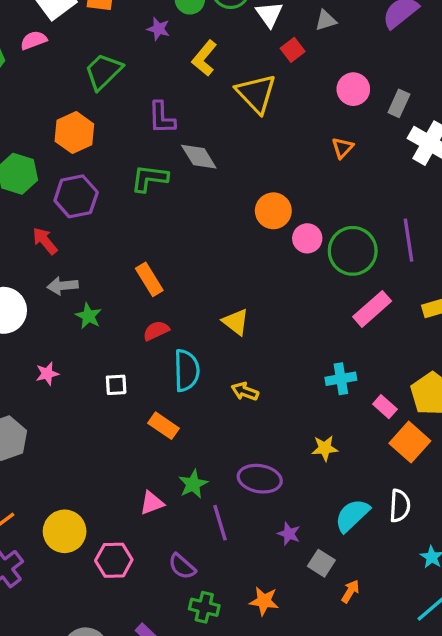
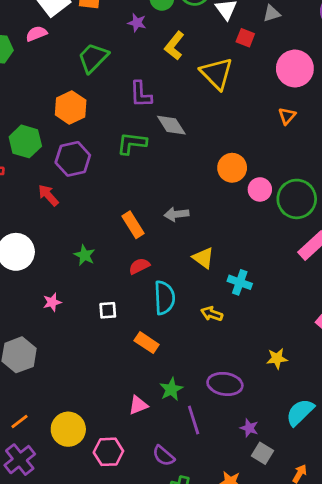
red square: (293, 50) -> (245, 38), turned -30
pink circle: (353, 89) -> (295, 69), size x1.4
gray arrow: (63, 286) -> (176, 214), moved
cyan cross: (341, 379) -> (240, 282), moved, turned 30
gray square: (321, 563) -> (263, 453), moved

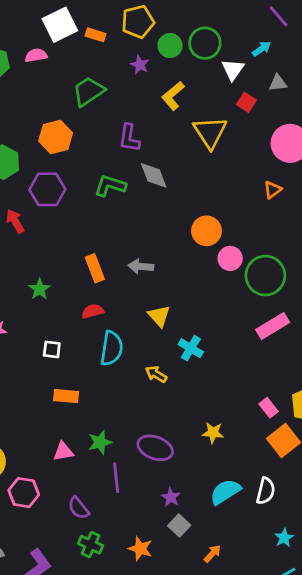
orange rectangle: (147, 343) -> (66, 396), moved, turned -40

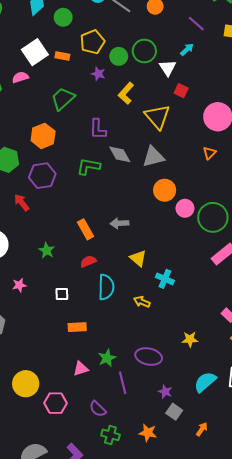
gray triangle: (278, 83) -> (153, 157), moved, size x1.6

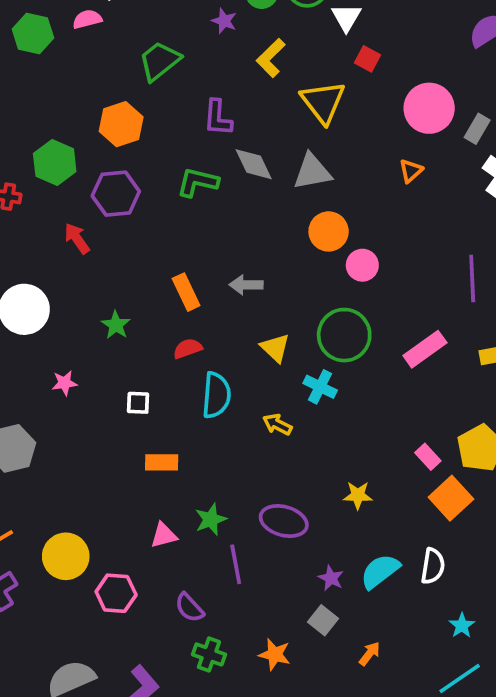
green circle: (213, 217) -> (344, 335), moved
purple star: (165, 392) -> (331, 578), moved

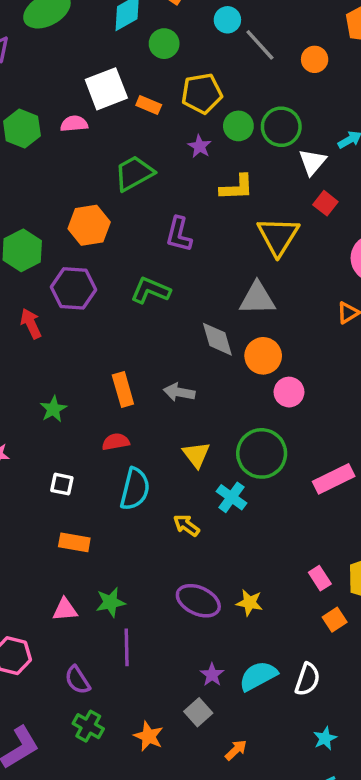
yellow L-shape: (271, 58) -> (237, 187), turned -147
gray diamond: (254, 164) -> (217, 339), moved
orange square: (451, 498) -> (335, 620), size x0.6
purple ellipse: (284, 521) -> (198, 601), moved

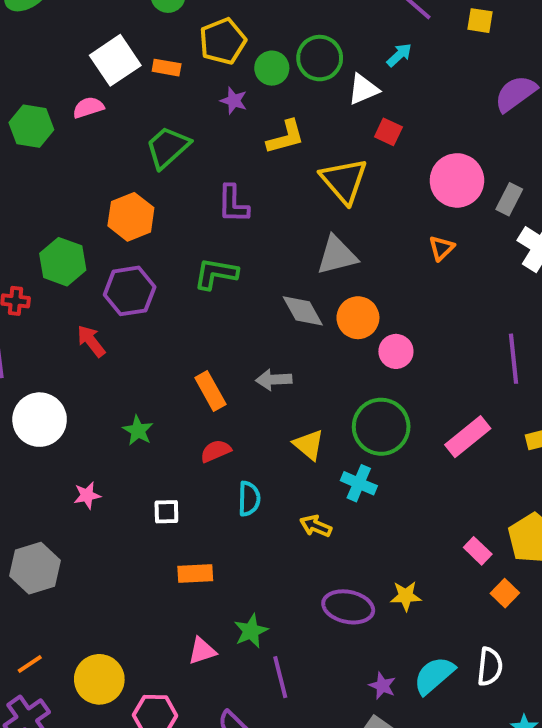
white triangle: (312, 162) -> (363, 89), turned 40
cyan semicircle: (135, 489) -> (249, 499), size x0.7

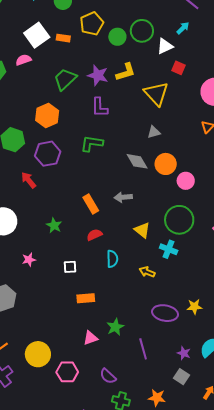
purple star: (234, 101) -> (98, 75), moved, size x1.5
gray triangle: (337, 255) -> (154, 132), size x0.6
purple line: (280, 677) -> (143, 349), moved

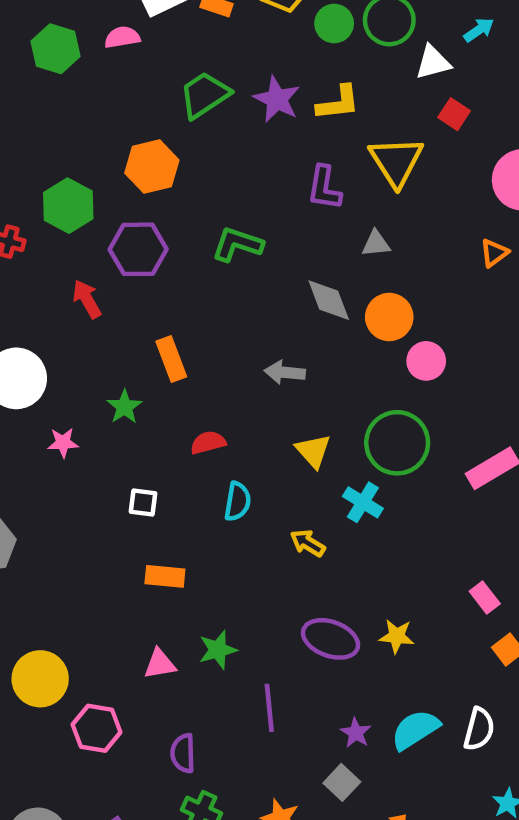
purple L-shape: (100, 107) -> (324, 188), moved
orange rectangle: (91, 204) -> (171, 359), moved
pink star: (29, 260) -> (63, 443), moved
purple semicircle: (108, 376) -> (183, 753), turned 36

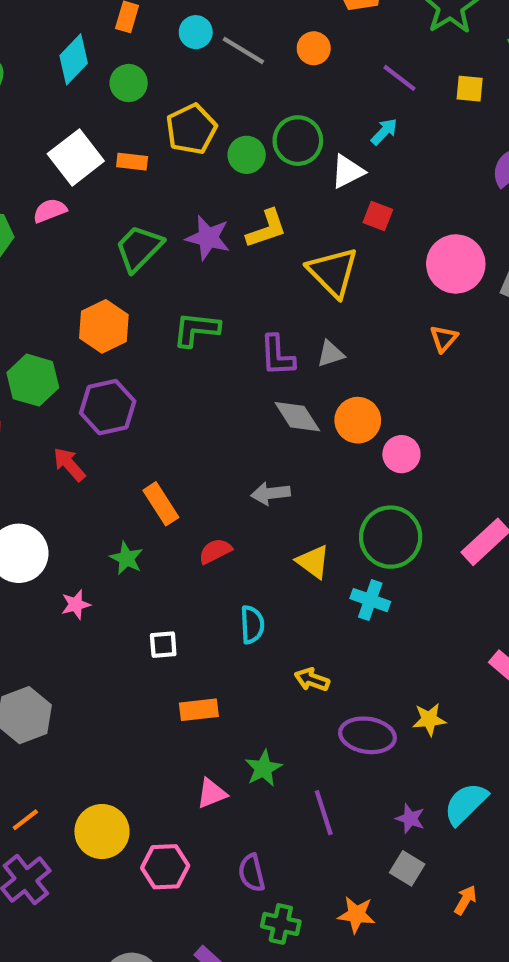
purple L-shape: (324, 188) -> (277, 355), moved
green L-shape: (237, 244) -> (196, 329), moved
red semicircle: (208, 443) -> (215, 551), moved
yellow arrow: (308, 543) -> (312, 680), moved

